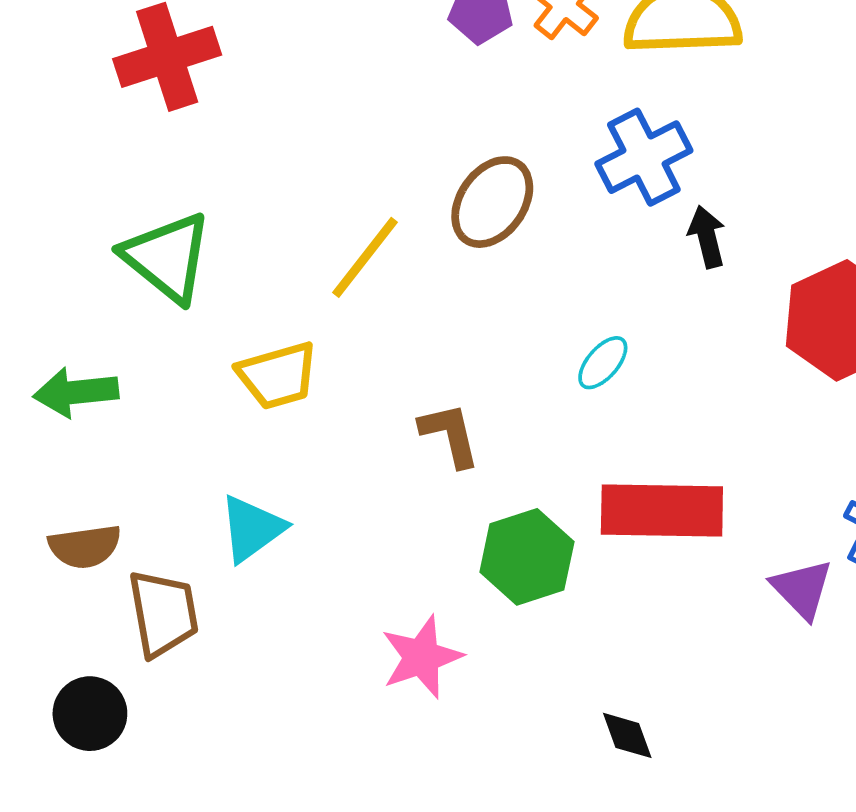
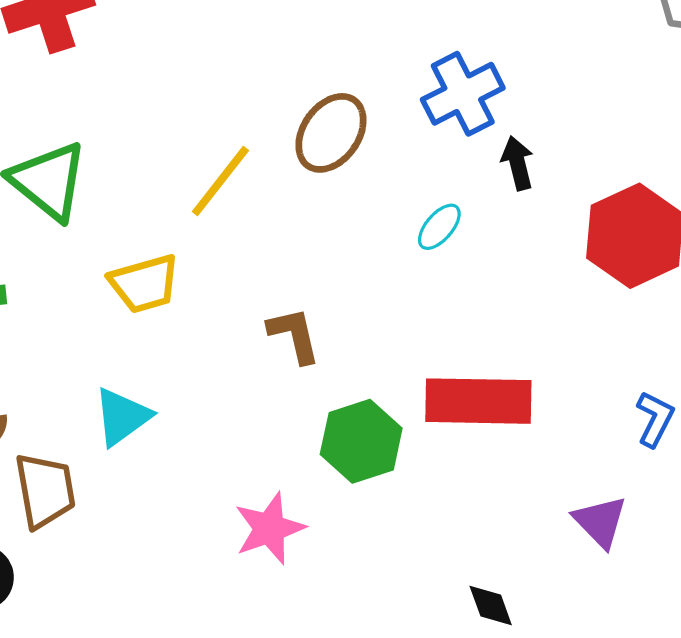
cyan ellipse: (603, 363) -> (439, 227), moved
purple triangle: (802, 589) -> (600, 522), moved
black diamond: (627, 735) -> (491, 605), moved

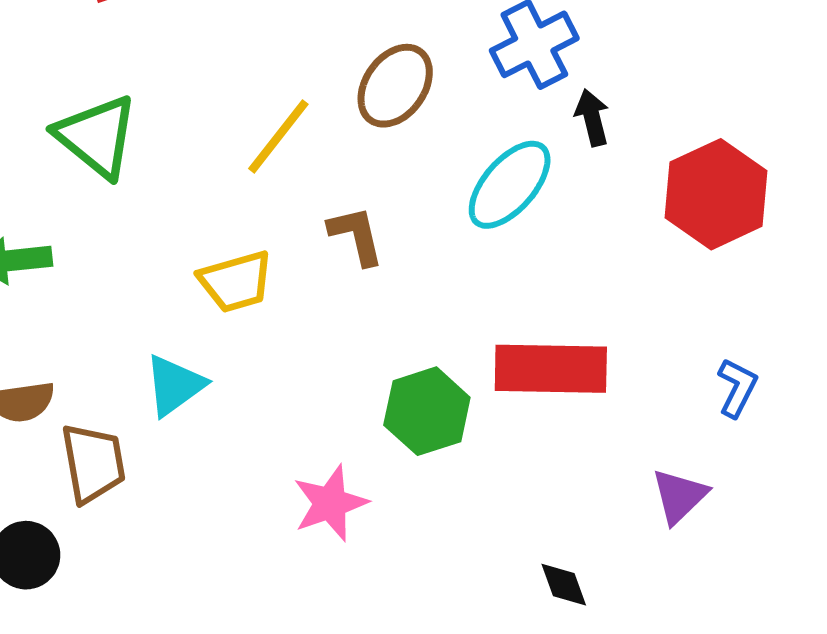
cyan ellipse: (439, 227) -> (510, 185), size x1.8
yellow trapezoid: (144, 284) -> (236, 281), moved
brown L-shape: (294, 335) -> (356, 235), moved
purple triangle: (600, 522) -> (679, 496), turned 30

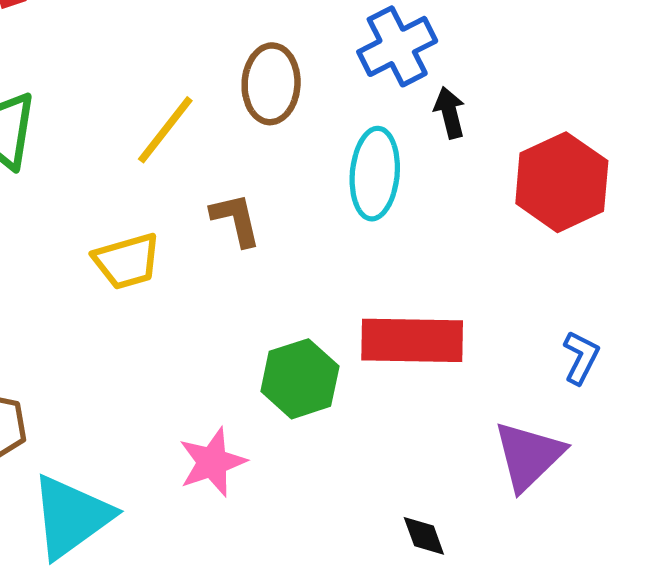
brown ellipse: (395, 86) -> (271, 84), turned -32
cyan ellipse: (510, 185) -> (375, 174), turned -36
cyan triangle: (175, 385) -> (71, 517), moved, size x1.5
purple triangle: (679, 496) -> (529, 456), size x1.4

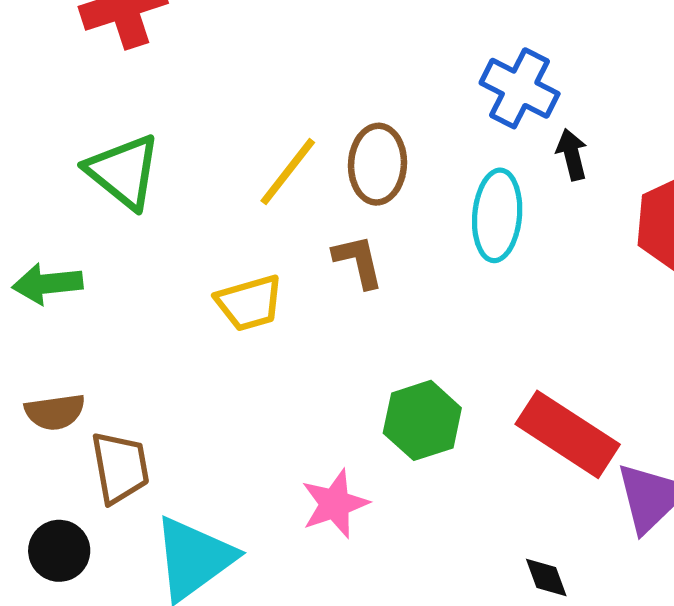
blue cross: (397, 46) -> (520, 88), turned -36
brown ellipse: (271, 84) -> (377, 164), moved
red rectangle: (412, 340) -> (568, 434), moved, turned 32

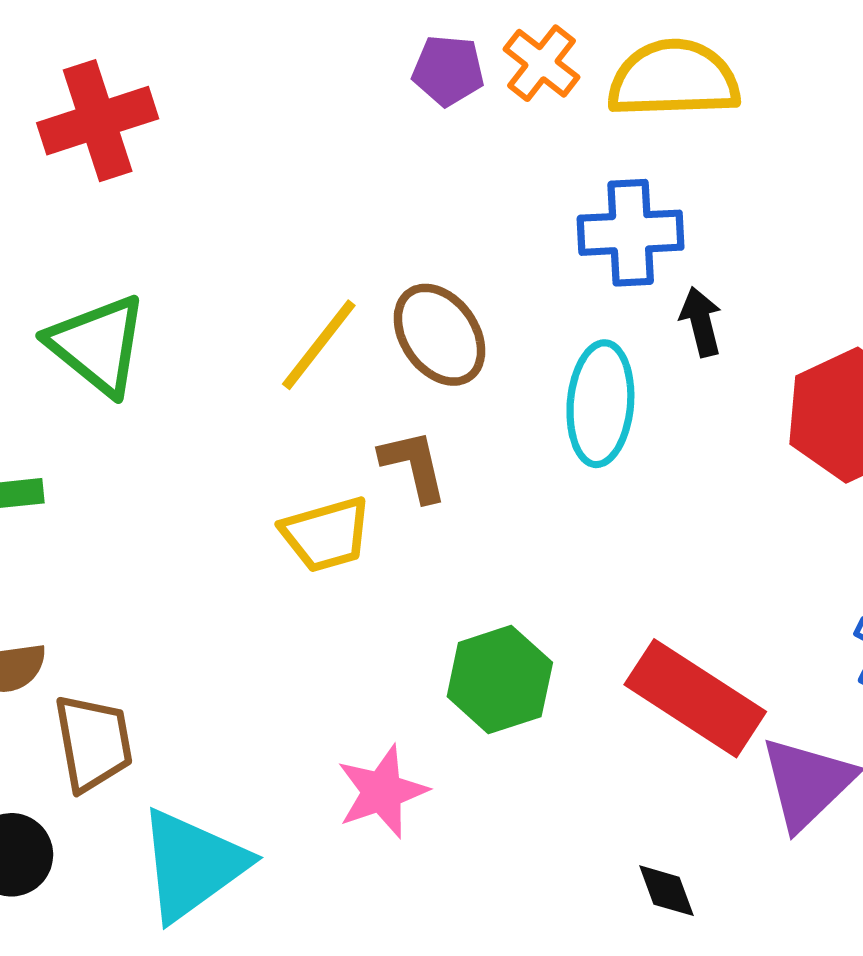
blue cross: (520, 88) -> (631, 233), turned -30
brown ellipse: (377, 164) -> (440, 335), turned -38
yellow trapezoid: (249, 303) -> (326, 534), moved

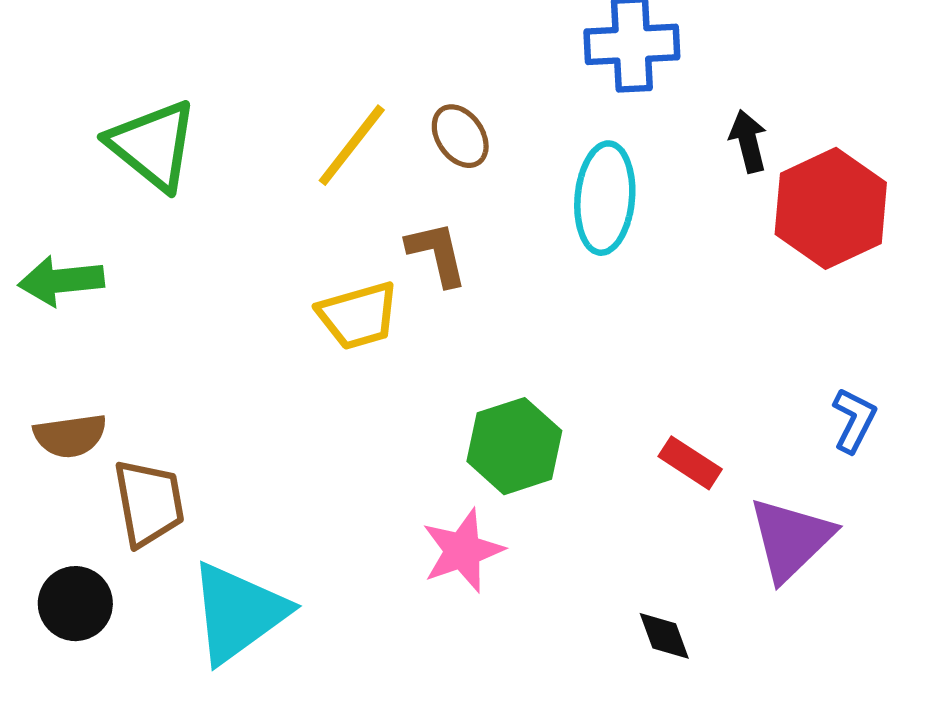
black arrow: (701, 322) -> (748, 141), moved
brown ellipse: (440, 335) -> (460, 136), size x0.7
red rectangle: (695, 698) -> (690, 463), size x0.5
pink star: (382, 792) -> (463, 551), moved

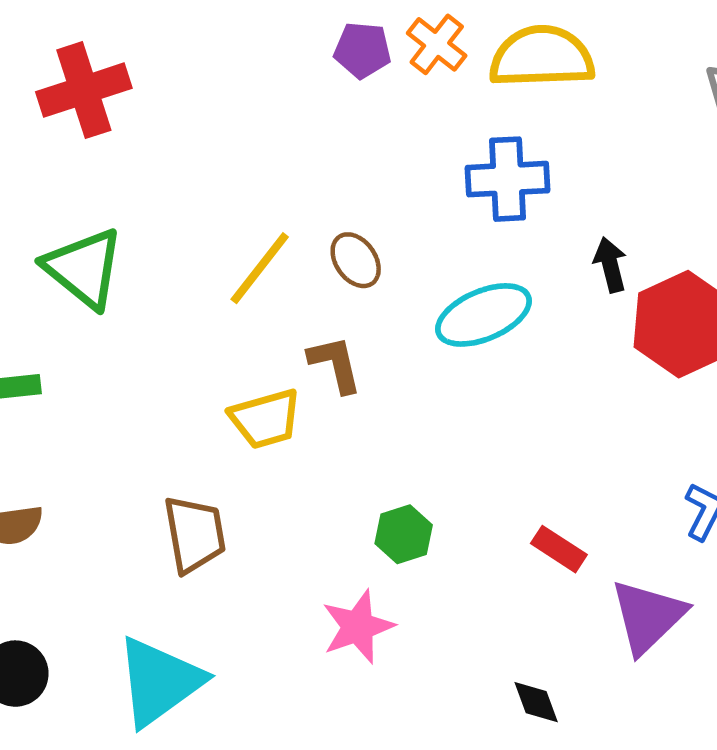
cyan ellipse: (605, 198) -> (484, 315), turned 62
green hexagon: (514, 446) -> (404, 534), size x0.7
brown trapezoid: (149, 503) -> (195, 534), moved

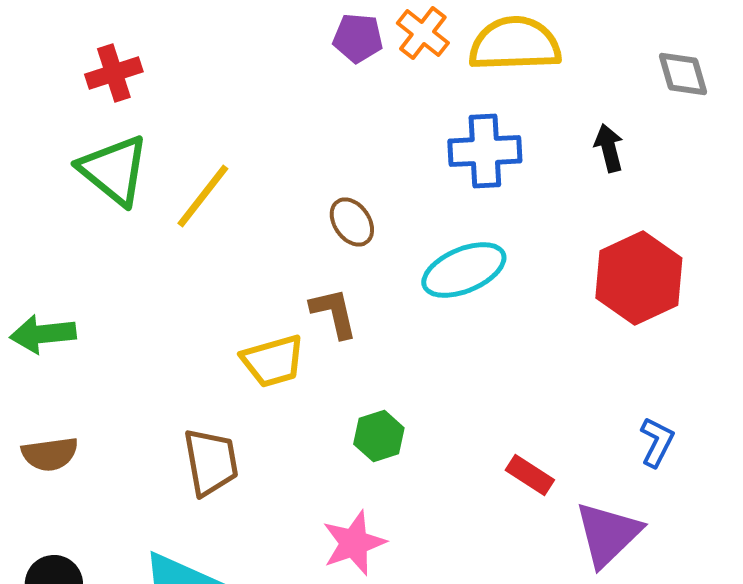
red cross: (84, 90) -> (114, 73), size x0.7
black arrow: (610, 265) -> (609, 148), moved
green triangle: (84, 268) -> (114, 170), moved
yellow line: (260, 268) -> (203, 196), moved
green hexagon: (404, 534) -> (379, 436), moved

